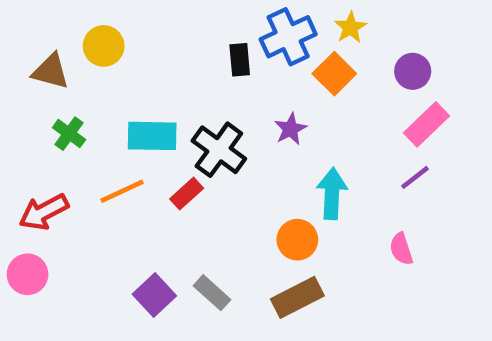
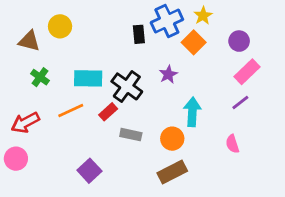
gray rectangle: (212, 293) -> (131, 135), moved, turned -30

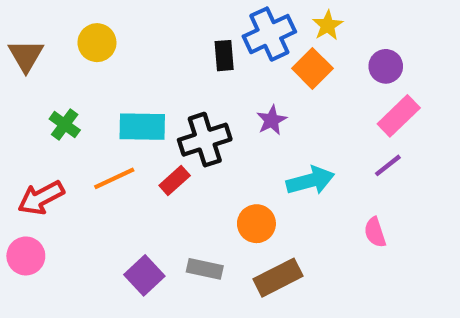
brown triangle: (29, 41) -> (26, 56), moved, turned 45
black cross: (127, 86) -> (205, 140), turned 36
cyan arrow: (192, 112) -> (310, 181), turned 72
gray rectangle: (131, 135) -> (205, 269), moved
orange circle: (172, 139) -> (256, 224), moved

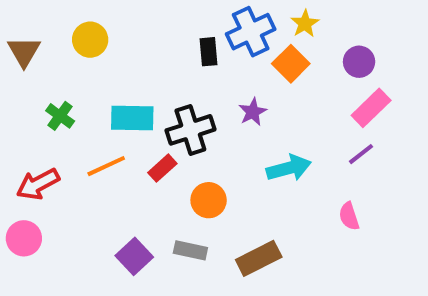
orange circle: (256, 224) -> (209, 200), moved

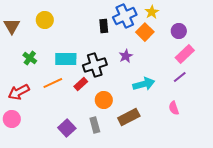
gray rectangle: (190, 250) -> (95, 125), turned 63
brown rectangle: (259, 258) -> (129, 117), moved

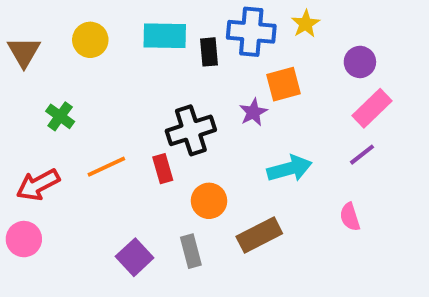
blue cross: (125, 16) -> (251, 32), turned 30
orange square: (145, 32) -> (283, 84), moved, turned 30
cyan rectangle: (66, 59) -> (165, 36), moved
red rectangle: (81, 84) -> (163, 169), turned -64

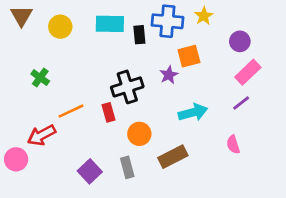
brown triangle: (24, 52) -> (21, 16), moved
red arrow: (38, 185) -> (42, 135), moved

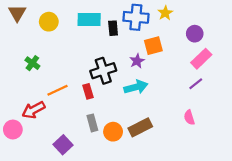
cyan arrow: (193, 112) -> (136, 87), moved
orange circle: (139, 134) -> (113, 132), moved
gray rectangle: (127, 167) -> (92, 123), moved
purple square: (90, 171) -> (63, 145), moved

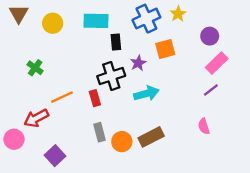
blue cross: (136, 17) -> (146, 19), turned -30
black rectangle: (113, 28) -> (116, 42), moved
purple star: (137, 61) -> (138, 63), moved
purple square: (63, 145) -> (55, 156), moved

